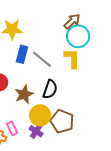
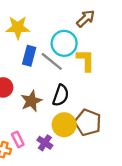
cyan circle: (78, 36) -> (64, 43), moved
yellow circle: (40, 115) -> (64, 125), moved
brown pentagon: (62, 121) -> (88, 122), moved

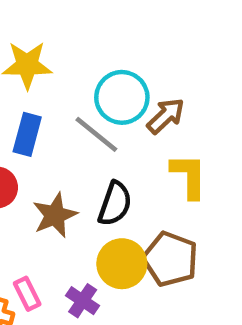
brown arrow: (86, 19) -> (166, 116), moved
blue rectangle: (29, 56) -> (27, 134), moved
yellow L-shape: (86, 60) -> (189, 176), moved

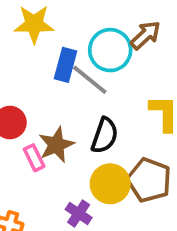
brown arrow: (166, 116) -> (145, 35), moved
blue rectangle: (27, 134) -> (66, 65), moved
pink rectangle: (27, 294) -> (34, 158), moved

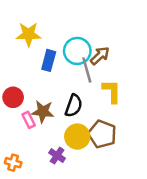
brown arrow: (145, 35) -> (100, 56), moved
gray line: (90, 80) -> (87, 70), moved, turned 35
brown star: (56, 145) -> (43, 112), turned 30

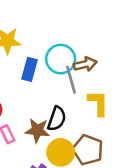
brown arrow: (100, 56) -> (85, 64), turned 30
brown star: (43, 112) -> (37, 130), moved

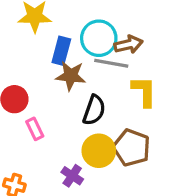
gray line: (71, 80) -> (111, 63), turned -64
brown star: (37, 130) -> (71, 76), moved

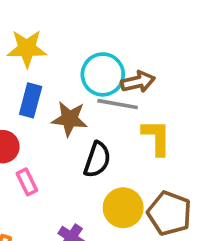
blue rectangle: (61, 51) -> (31, 100), moved
brown pentagon: (132, 148) -> (169, 213), moved
yellow circle: (99, 151) -> (123, 208), moved

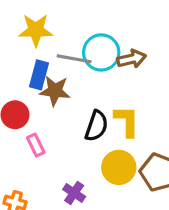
gray line: (118, 104) -> (74, 59), moved
brown star: (69, 119) -> (55, 91), moved
yellow L-shape: (156, 137) -> (127, 121), moved

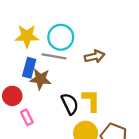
cyan circle: (101, 52) -> (61, 37), moved
black semicircle: (96, 126) -> (70, 104), turned -45

